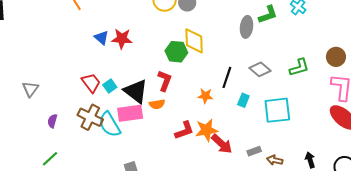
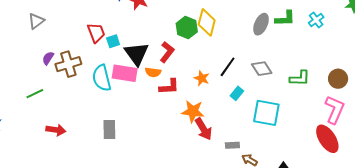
brown cross: (90, 117) -> (68, 64), moved, turned 30
red L-shape: (184, 130) -> (169, 87), moved

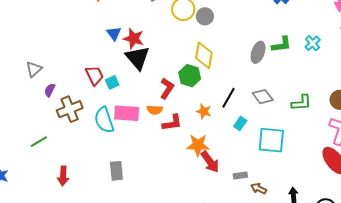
green hexagon: (187, 28) -> (190, 76), moved
black triangle: (137, 54) -> (138, 58), moved
purple semicircle: (48, 58) -> (50, 90), moved
red arrow: (56, 130) -> (63, 176), turned 90

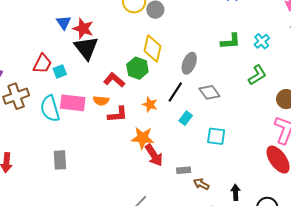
gray ellipse: (258, 52) -> (189, 63), moved
red trapezoid: (95, 75) -> (42, 64), turned 50
red L-shape: (167, 88) -> (114, 80), turned -85
green L-shape: (301, 103) -> (257, 75), moved, turned -30
cyan square: (271, 140) -> (216, 136), size x0.7

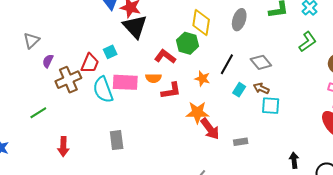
gray ellipse: (189, 63) -> (239, 20), moved
red trapezoid: (42, 64) -> (90, 63), moved
brown arrow: (201, 184) -> (261, 88), moved

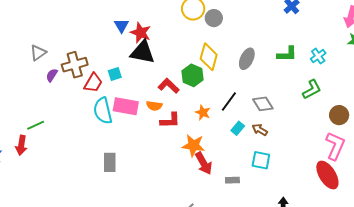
black triangle: (135, 27) -> (143, 52), turned -44
brown cross: (68, 80) -> (75, 65), moved
cyan square: (271, 106) -> (261, 160), moved
red arrow: (63, 147) -> (21, 145), moved

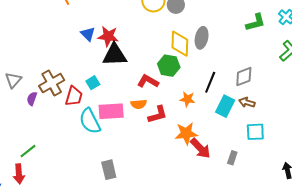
gray ellipse: (247, 59) -> (202, 38), moved
gray diamond: (263, 104) -> (244, 77), turned -65
cyan rectangle: (238, 128) -> (225, 106), size x1.5
gray rectangle: (232, 180) -> (232, 158), turned -56

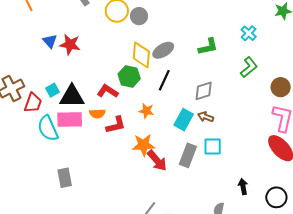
green L-shape: (255, 22) -> (208, 47), moved
gray ellipse: (202, 38) -> (163, 50), turned 45
black triangle: (115, 55) -> (72, 96), moved
black line: (210, 82) -> (164, 80), moved
gray rectangle: (232, 158) -> (188, 155), moved, size x1.6

